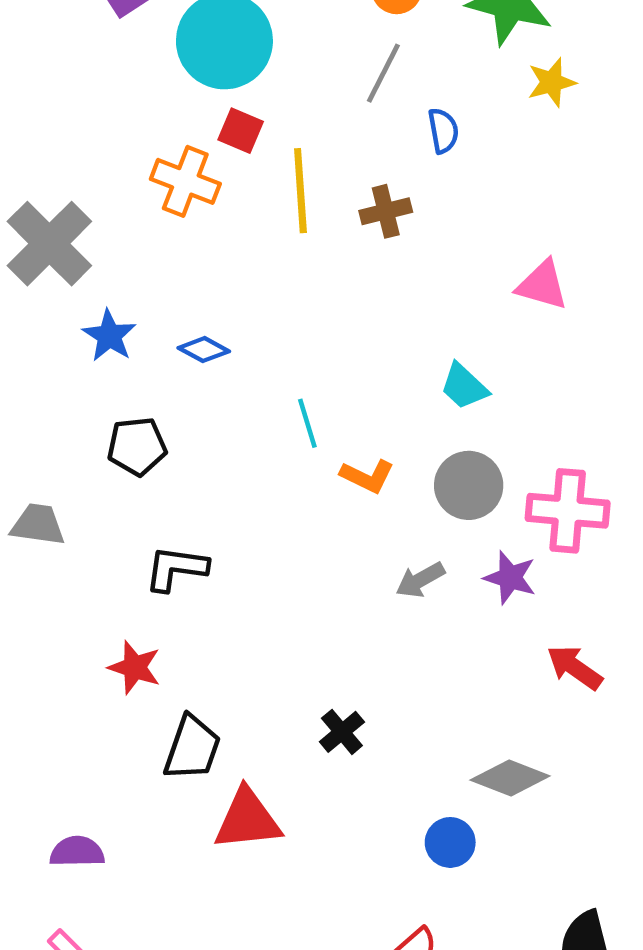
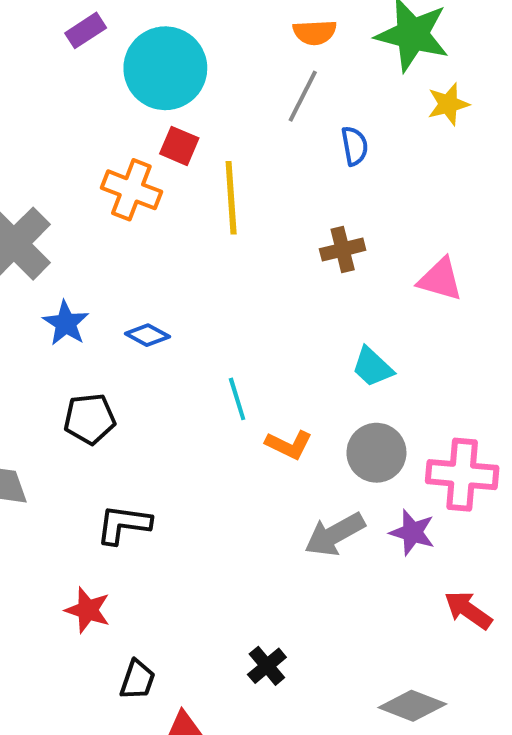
brown cross: (386, 211) -> (343, 250), moved
gray arrow: (420, 580) -> (335, 534), size x1.4
black trapezoid: (192, 748) -> (137, 680), size x0.7

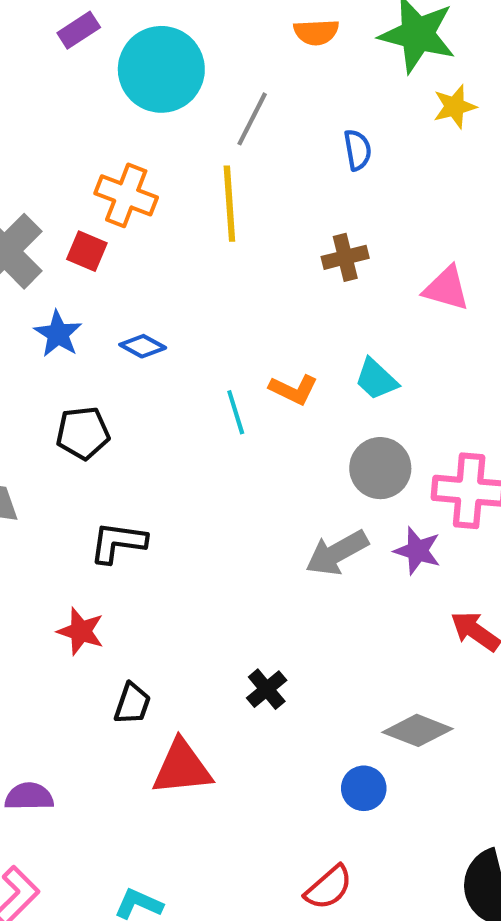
gray line: (303, 96) -> (252, 119), moved
red square: (179, 146) -> (87, 251), moved
orange L-shape: (289, 445) -> (294, 390), moved

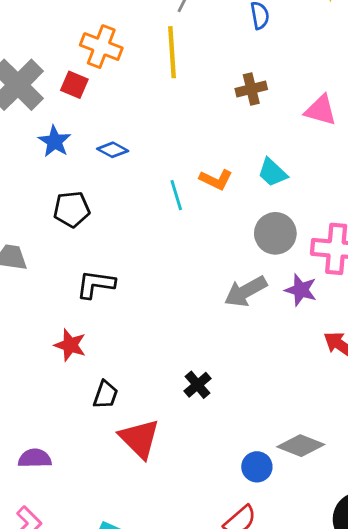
gray diamond: (417, 730) -> (301, 446), moved
red triangle: (182, 768) -> (139, 439), turned 51
blue circle: (364, 788) -> (257, 467), moved

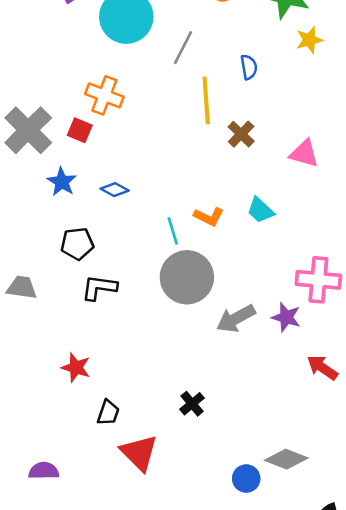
yellow line: (172, 52) -> (206, 101), moved
brown cross: (251, 89) -> (241, 134), turned -32
gray circle: (275, 233) -> (187, 277), moved, size x1.4
black L-shape: (96, 284) -> (99, 288), moved

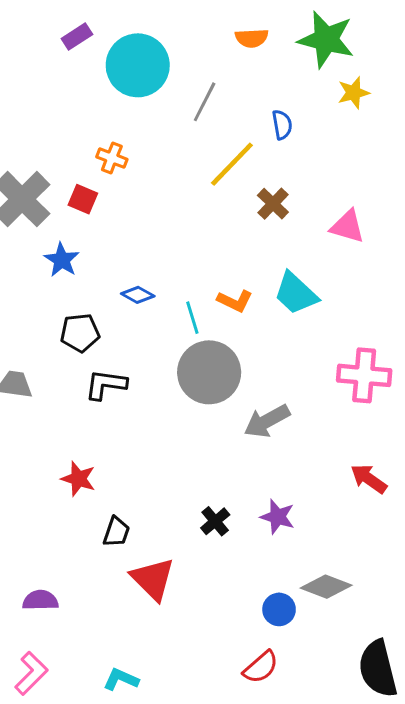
orange cross: (104, 95) -> (112, 158), size x0.7
yellow line: (206, 101) -> (232, 164), turned 48
blue diamond: (115, 190) -> (138, 295), moved
cyan trapezoid: (260, 210) -> (296, 293), size x1.4
purple star: (286, 317) -> (278, 517), moved

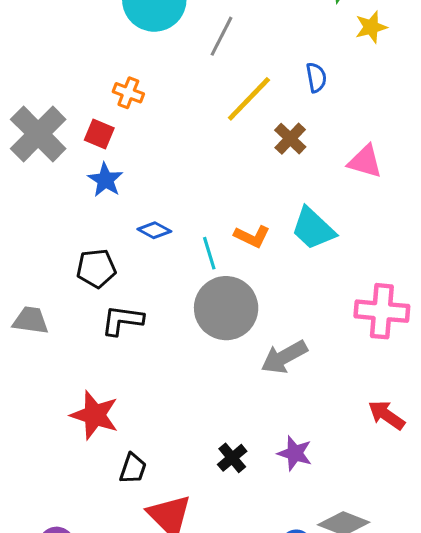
blue semicircle: (282, 125) -> (316, 77), moved
blue star: (62, 260) -> (105, 180), moved
red star: (78, 479) -> (95, 415), size x1.4

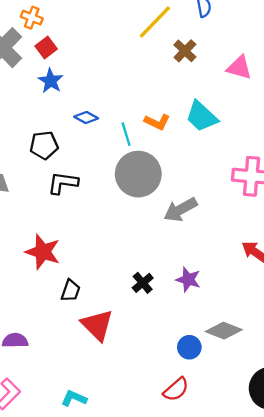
orange cross: (128, 93) -> (32, 18), moved
red square: (99, 134) -> (46, 48), turned 30

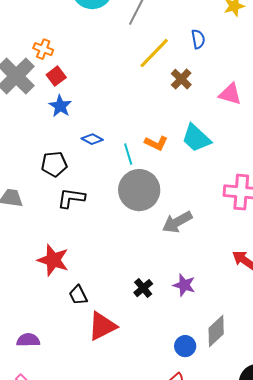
black trapezoid: (71, 291) -> (78, 295), turned 135
red triangle: (97, 325) -> (102, 326), turned 48
gray diamond: (224, 331) -> (216, 331), turned -64

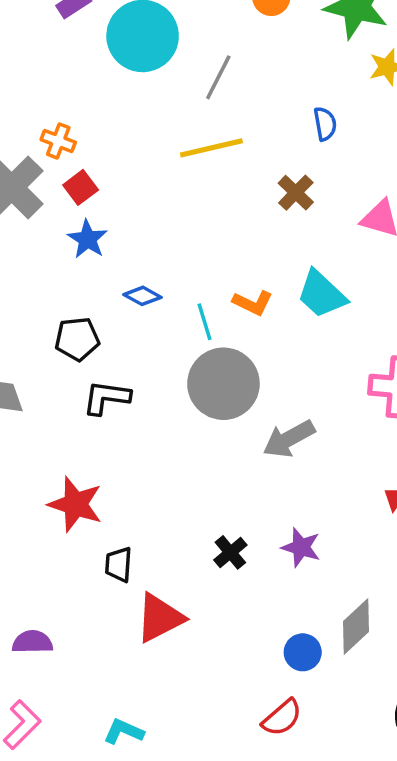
yellow line: (154, 53) -> (211, 148), moved, turned 33
black trapezoid: (78, 295) -> (118, 565), turned 30

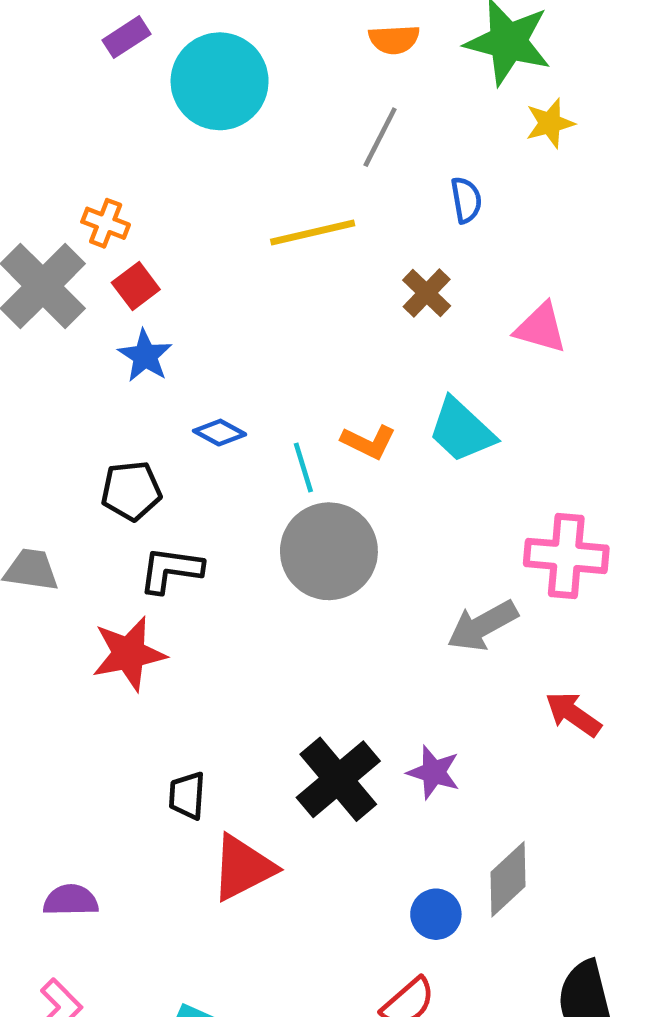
gray line: (218, 77) -> (380, 137), moved
gray arrow: (289, 439) -> (482, 626), moved
red star: (75, 504) -> (129, 654), moved, turned -30
black cross: (230, 552) -> (338, 779), size x1.8

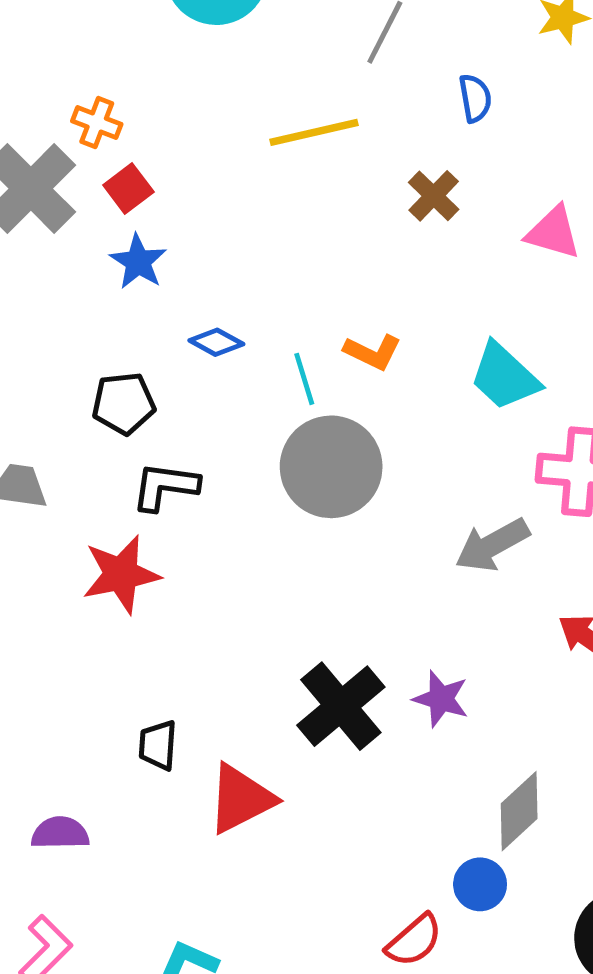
cyan trapezoid: (462, 430) -> (504, 376), moved
black trapezoid: (187, 796) -> (158, 745), moved
blue circle: (436, 914) -> (480, 884), moved

